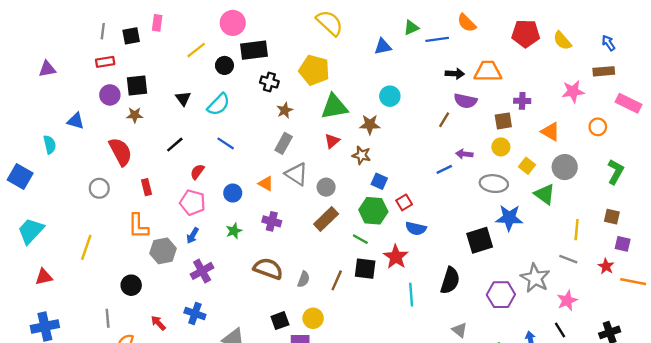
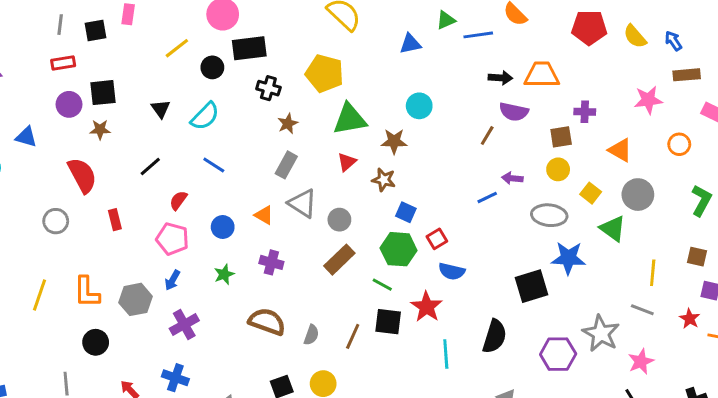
blue arrow: (608, 43) -> (673, 41), moved
orange L-shape: (138, 226) -> (87, 292), moved

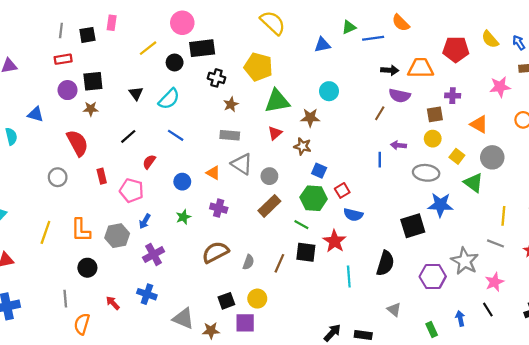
red pentagon: (589, 28) -> (456, 49), moved
gray rectangle: (286, 165) -> (230, 135), turned 66
blue line: (487, 197) -> (380, 160), turned -64
pink pentagon: (172, 239) -> (132, 190), moved
brown semicircle: (267, 322) -> (215, 252), turned -48

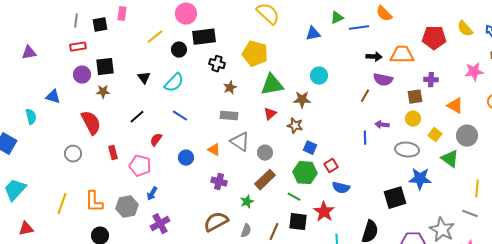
green star: (183, 217) -> (247, 202), moved

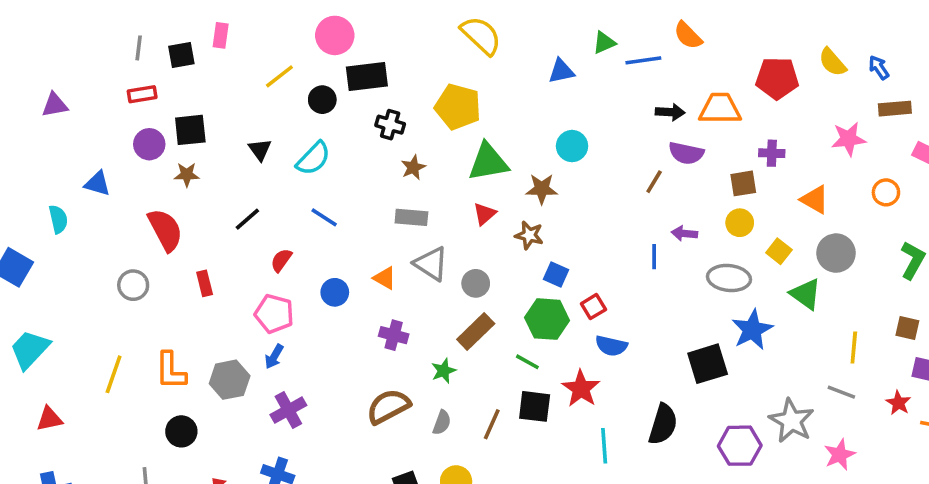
pink pentagon: (140, 166) -> (274, 314), moved
blue star: (420, 179) -> (752, 330), turned -30

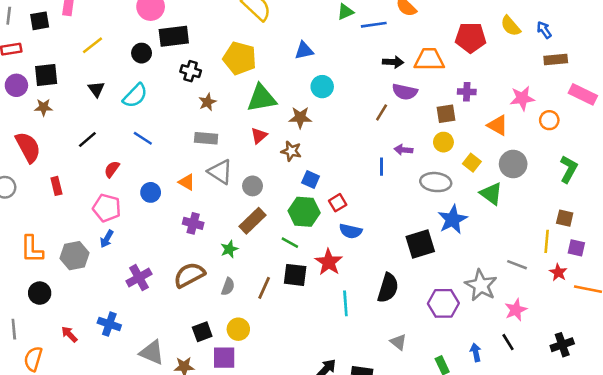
blue triangle: (561, 71) -> (304, 50), moved
yellow line: (279, 76) -> (93, 45), moved
pink star: (848, 139) -> (522, 98), moved
yellow line: (854, 348) -> (547, 241), moved
purple cross: (288, 410) -> (139, 278), moved

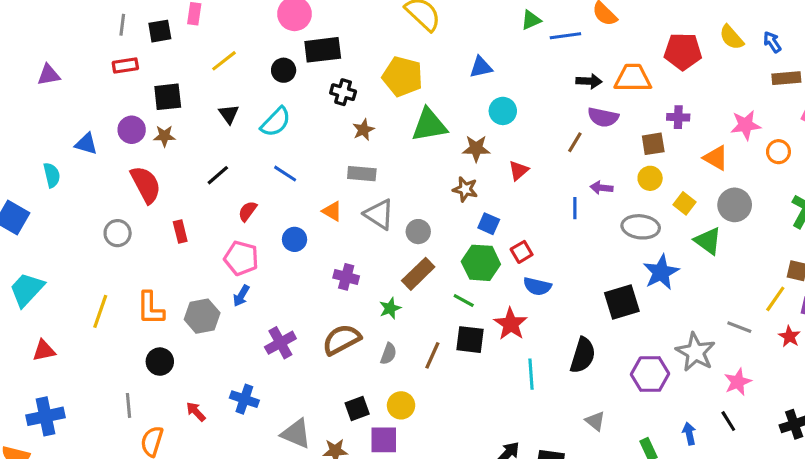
purple circle: (16, 85) -> (132, 130), moved
red triangle: (259, 136) -> (518, 170), moved
orange triangle: (187, 182) -> (332, 211), moved
yellow line: (547, 241) -> (775, 299), turned 30

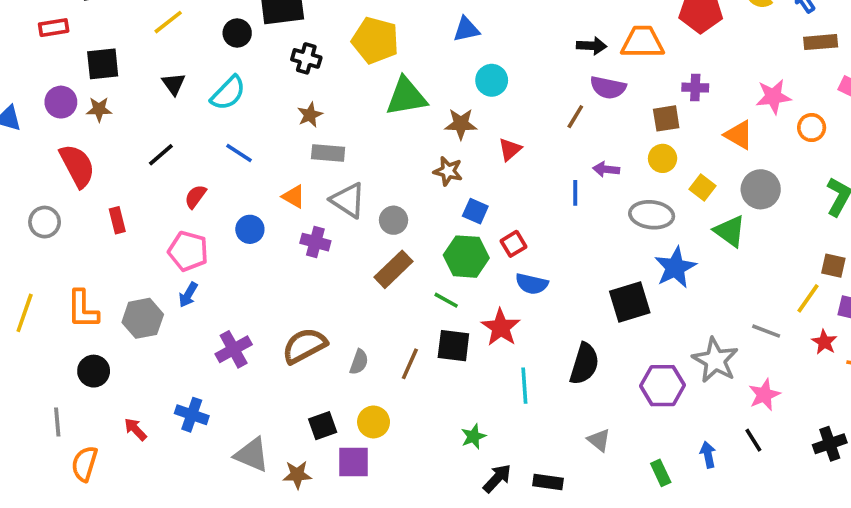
brown star: (363, 130) -> (310, 115), moved
purple cross: (346, 277) -> (315, 242), moved
green star: (390, 308) -> (473, 437), moved

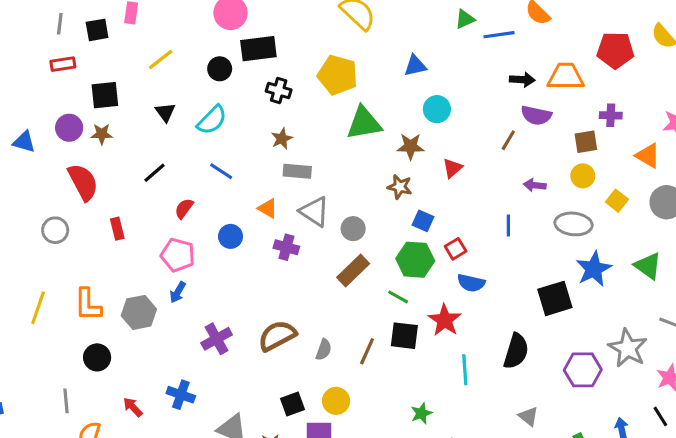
blue line: (575, 193) -> (508, 226), moved
green triangle: (730, 231) -> (648, 266), moved

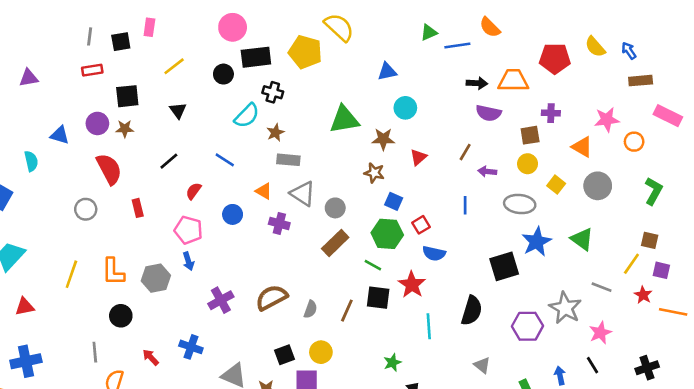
yellow pentagon: (338, 75) -> (305, 52), moved
cyan semicircle: (212, 120) -> (247, 116), moved
brown line: (508, 140) -> (465, 152), moved
blue arrow: (178, 292) -> (188, 261), turned -48

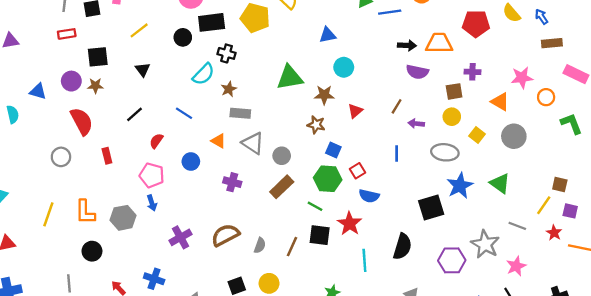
green L-shape: (654, 191) -> (571, 124), moved, turned -50
purple cross: (279, 224) -> (232, 182), moved

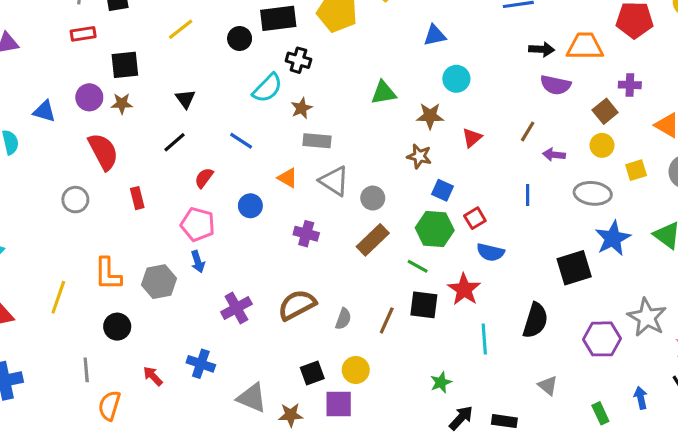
black triangle: (143, 70) -> (185, 99), moved
green triangle: (290, 78) -> (384, 93), size x0.7
brown square: (454, 91) -> (605, 111), turned -30
yellow square: (477, 135) -> (636, 170), turned 35
yellow line: (48, 214) -> (58, 297), moved

